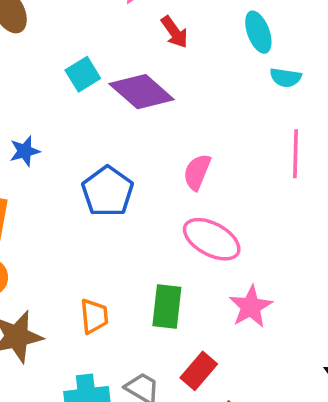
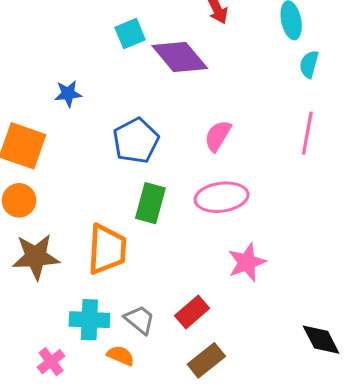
cyan semicircle: (286, 78) -> (309, 64), turned 88
pink ellipse: (212, 239) -> (221, 197), turned -45
green rectangle: (167, 307) -> (150, 203), moved
orange trapezoid: (94, 316) -> (107, 249), size x1.6

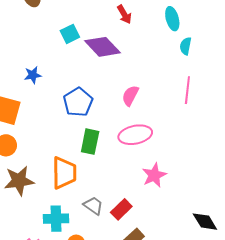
gray trapezoid: (140, 320) -> (93, 206), moved

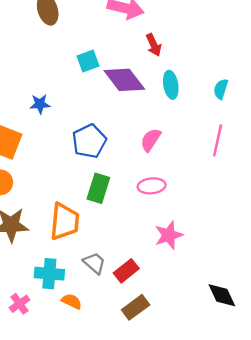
cyan ellipse: (172, 19) -> (171, 85), moved
pink ellipse: (135, 135) -> (152, 186), size x0.7

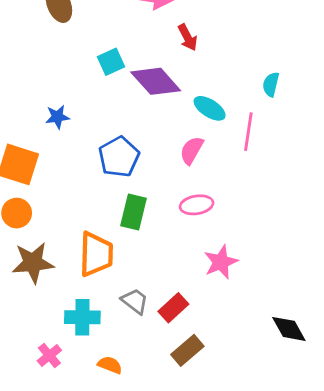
cyan ellipse: (171, 85) -> (210, 108), moved, turned -44
pink line: (218, 140) -> (248, 132), moved
orange semicircle: (72, 301) -> (110, 365), moved

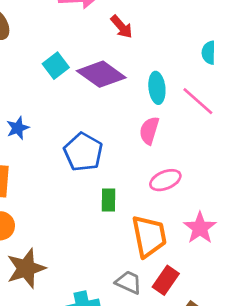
cyan ellipse: (210, 108) -> (157, 88), turned 64
pink line: (248, 132) -> (198, 101), turned -44
green rectangle: (134, 212) -> (108, 200), size x0.7
orange trapezoid: (96, 254) -> (149, 236), moved

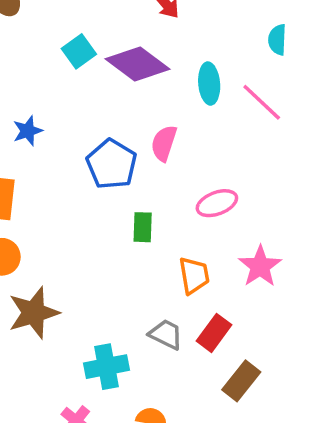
pink semicircle: (149, 131) -> (164, 143), moved
orange trapezoid: (149, 236) -> (194, 275), size x0.7

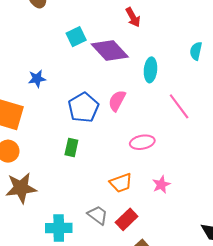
pink line: (262, 102) -> (179, 106), moved
green rectangle: (143, 227) -> (71, 148), moved
pink star: (260, 266) -> (161, 185), size x0.7
orange trapezoid: (194, 275) -> (121, 183), turned 70

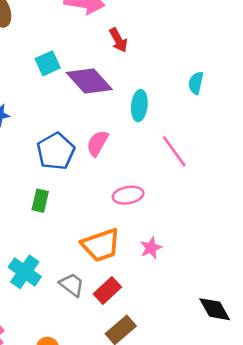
orange trapezoid: (121, 183) -> (101, 245), size x1.4
cyan cross: (59, 228) -> (25, 272), moved, turned 35

